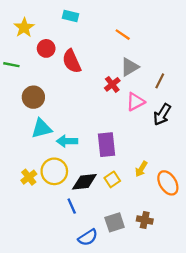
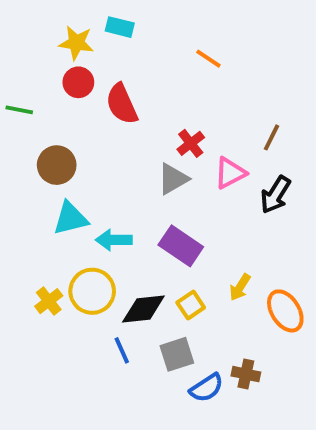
yellow star: (24, 28) -> (76, 43), moved, turned -30
gray triangle: (130, 67) -> (173, 179), moved
purple rectangle: (106, 145) -> (181, 246), turned -50
gray square: (115, 222) -> (177, 354), moved
blue semicircle: (88, 237) -> (206, 388), moved

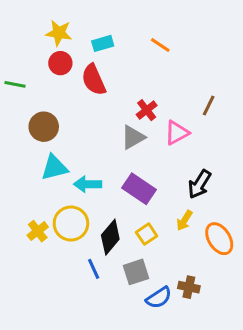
cyan rectangle: (120, 27) -> (103, 43), moved, turned -30
black arrow: (275, 195) -> (200, 184), moved
black diamond: (143, 309) -> (110, 237), turned -44

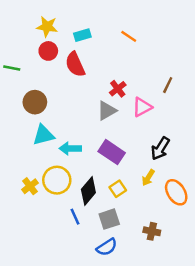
blue semicircle: (159, 298) -> (107, 247), moved

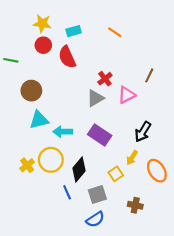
yellow square: (118, 189) -> (116, 174), moved

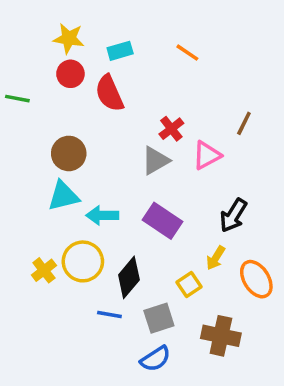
brown circle: (31, 91) -> (69, 153), moved
blue line: (67, 192) -> (109, 315), turned -56
brown cross: (135, 205) -> (221, 336), size x1.5

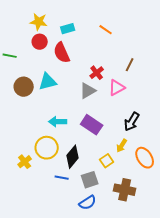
brown line: (244, 123) -> (130, 65), moved
brown circle: (69, 153) -> (24, 87), moved
cyan triangle: (63, 196) -> (48, 82), moved
yellow cross: (44, 270) -> (25, 162), moved

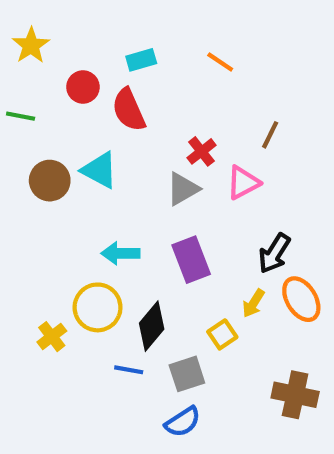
yellow star: (39, 22) -> (31, 45), moved, turned 30
cyan triangle: (48, 82) -> (100, 170), turned 42
purple rectangle: (92, 125) -> (191, 260), turned 35
orange ellipse: (145, 158) -> (301, 299), moved
brown cross: (125, 190) -> (295, 395), moved

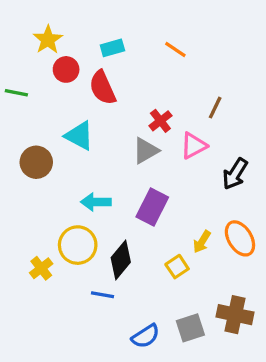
yellow star: (31, 45) -> (48, 40), moved
brown circle: (50, 181) -> (36, 162), moved
black arrow: (274, 253) -> (235, 174), moved
purple rectangle: (191, 260) -> (152, 207), turned 48
gray square: (187, 374) -> (190, 328), moved

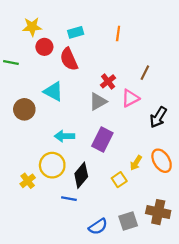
yellow star: (48, 40) -> (32, 27), turned 30
orange line: (175, 50) -> (118, 33), turned 64

